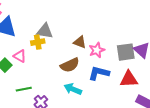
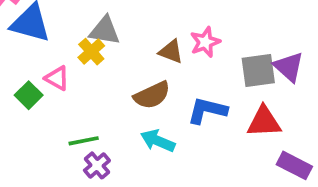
yellow cross: (38, 42) -> (91, 52), turned -32
pink star: (97, 50) -> (205, 42), moved
green line: (24, 89) -> (84, 141), moved

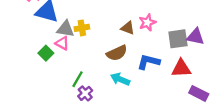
gray triangle: (105, 31) -> (66, 29), moved
yellow cross: (91, 52) -> (82, 28), turned 32
purple triangle: (289, 67) -> (195, 37), turned -30
green line: (84, 141) -> (78, 79), turned -49

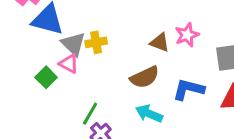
gray triangle: (66, 29) -> (73, 44), turned 36

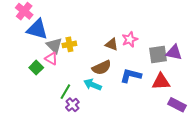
cyan arrow: (149, 114) -> (93, 85), moved

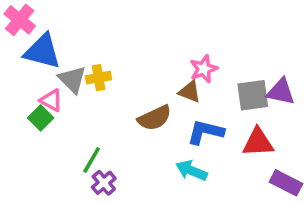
brown triangle: (112, 44) -> (190, 92), moved
pink triangle: (51, 58) -> (51, 100), moved
cyan arrow: (93, 85) -> (191, 171), moved

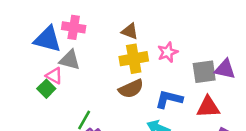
pink cross: (20, 20) -> (74, 27), moved, turned -30
yellow cross: (99, 78) -> (134, 59), moved, size x1.5
gray triangle: (72, 79) -> (70, 60), turned -30
brown triangle: (190, 92) -> (130, 31), moved

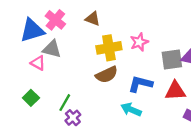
pink cross: (74, 27) -> (55, 20), turned 30
brown triangle: (130, 31) -> (93, 19), moved
blue triangle: (48, 39) -> (32, 30), turned -32
green square: (46, 89) -> (31, 98), moved

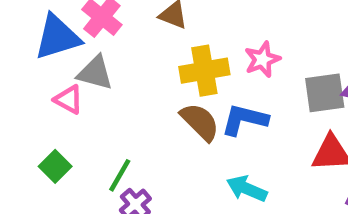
brown semicircle: (107, 75) -> (200, 122), turned -110
blue L-shape: (140, 84) -> (244, 120), moved

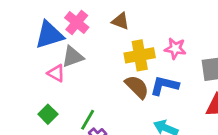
pink star: (262, 59) -> (175, 49), turned 30
gray triangle: (95, 73) -> (73, 57), turned -35

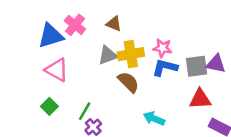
gray triangle: (73, 57) -> (108, 55), moved
pink triangle: (56, 73) -> (57, 70), size x1.5
blue L-shape: (164, 85) -> (165, 67), moved

